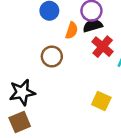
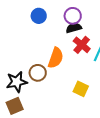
orange semicircle: (72, 31) -> (56, 58), moved, size x1.5
brown circle: (52, 56) -> (38, 73), moved

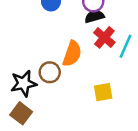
yellow square: (81, 89) -> (103, 92), turned -35
brown square: (15, 106) -> (21, 113), turned -30

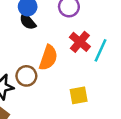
black semicircle: (94, 16) -> (28, 21), moved, turned -114

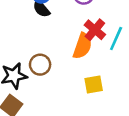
orange semicircle: (48, 58) -> (82, 46), moved

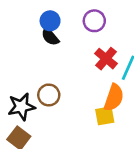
orange semicircle: (82, 46) -> (114, 98), moved

